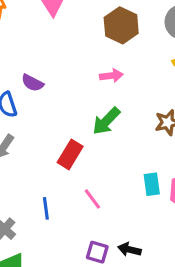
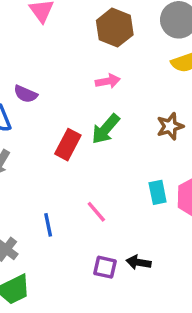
red rectangle: (70, 154) -> (68, 145), moved

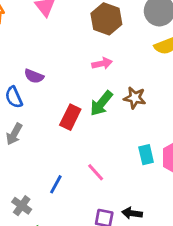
brown star: (170, 126) -> (135, 98), moved, turned 30
blue line: (48, 225) -> (56, 184), turned 42

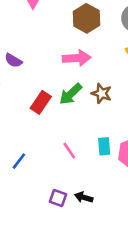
pink arrow: (102, 63) -> (77, 58), size x1.5
pink line: (96, 172) -> (69, 151), moved

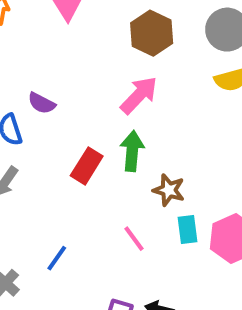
pink arrow: (77, 58) -> (139, 95), turned -40
brown star: (102, 93) -> (169, 190), moved
green arrow: (71, 94) -> (132, 151), turned 140

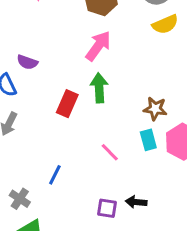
brown star: (169, 190) -> (155, 109), moved

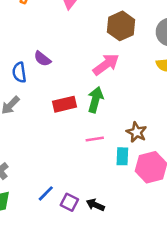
red rectangle: (67, 104) -> (64, 104), turned 35
pink line: (110, 152) -> (95, 139), moved, turned -72
blue line: (55, 175) -> (46, 193), moved

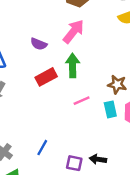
purple semicircle: (42, 59) -> (39, 44), moved
blue line: (46, 193) -> (42, 148), moved

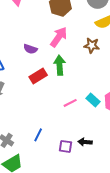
brown star: (117, 84) -> (92, 45), moved
pink line: (82, 101) -> (70, 103), moved
cyan rectangle: (110, 109) -> (93, 100), turned -32

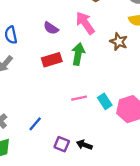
pink arrow: (59, 37) -> (85, 23), turned -85

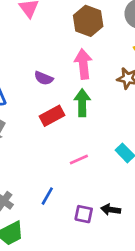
pink arrow: (85, 23) -> (83, 64), turned 40
pink line: (79, 98) -> (79, 160), moved

